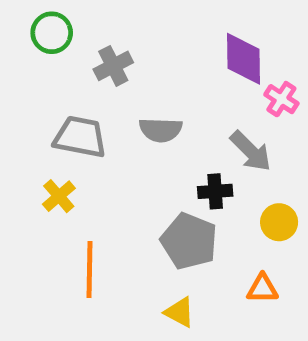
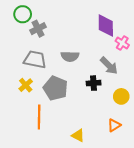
gray cross: (113, 66) -> (38, 29), moved
gray pentagon: (189, 241) -> (55, 88), moved
orange triangle: (262, 289) -> (114, 125), turned -32

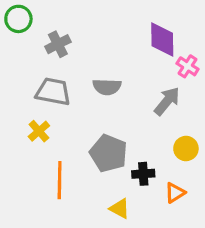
green circle: (23, 14) -> (18, 19), moved
gray arrow: (109, 66) -> (167, 101), turned -96
black cross: (94, 83) -> (143, 174), moved
gray pentagon: (55, 88) -> (109, 153), moved

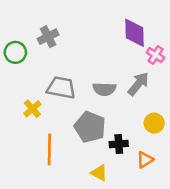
green circle: (18, 19) -> (15, 52), moved
gray semicircle: (107, 87) -> (104, 89), moved
gray trapezoid: (53, 92) -> (61, 88), moved

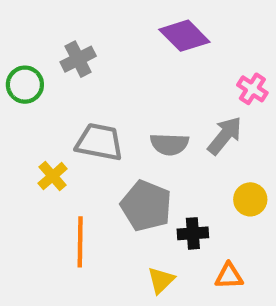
purple diamond: (134, 33) -> (184, 36), moved, turned -44
orange triangle: (145, 160) -> (229, 276), moved, turned 30
yellow triangle: (99, 173) -> (161, 280), turned 48

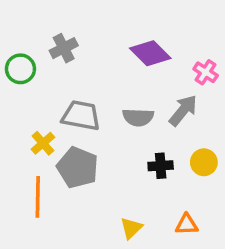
purple diamond: (184, 36) -> (150, 53), moved
gray pentagon: (146, 206) -> (78, 167), moved
black cross: (193, 233) -> (161, 166), moved
orange line: (80, 242) -> (38, 197), moved

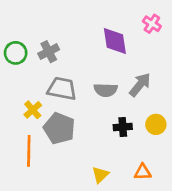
gray cross: (64, 48) -> (49, 52), moved
purple diamond: (150, 53) -> (115, 41), turned 36
pink cross: (206, 72) -> (152, 24), moved

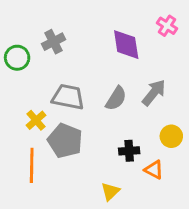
gray cross: (49, 52) -> (53, 42), moved
gray semicircle: (106, 90) -> (116, 98), turned -60
black cross: (123, 127) -> (129, 151), moved
orange triangle: (143, 172) -> (154, 170), moved, turned 30

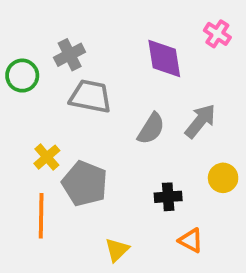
gray trapezoid: (68, 97) -> (90, 96), moved
orange triangle: (154, 170) -> (191, 240), moved
yellow triangle: (110, 192) -> (117, 250), moved

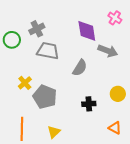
gray arrow: (200, 121) -> (108, 51), moved, turned 72
orange line: (41, 216) -> (22, 129), moved
orange triangle: (191, 240) -> (115, 128), moved
yellow triangle: (117, 250) -> (54, 132), moved

